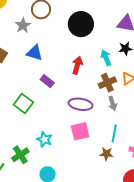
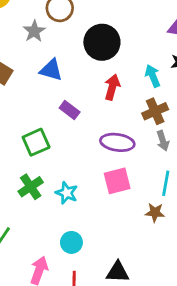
black circle: (81, 24) -> (102, 42), moved
green square: (23, 104) -> (36, 142), turned 30
green cross: (20, 155) -> (31, 187), moved

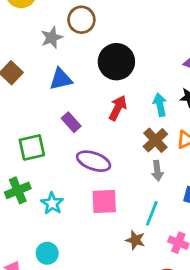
blue triangle: (51, 70) -> (61, 79), turned -40
brown cross: (155, 111) -> (155, 140), turned -30
purple ellipse: (117, 142) -> (94, 161), moved

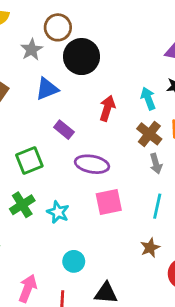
black circle: (116, 62) -> (81, 57), moved
brown star: (135, 240) -> (150, 248), moved, turned -30
cyan circle: (47, 253) -> (74, 261), moved

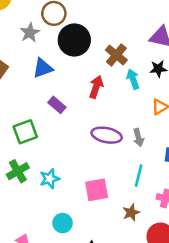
brown cross: (149, 134) -> (116, 55), moved
purple ellipse: (92, 164) -> (107, 135), moved
pink square: (109, 202) -> (97, 190), moved
cyan star: (58, 212) -> (50, 179), turned 30

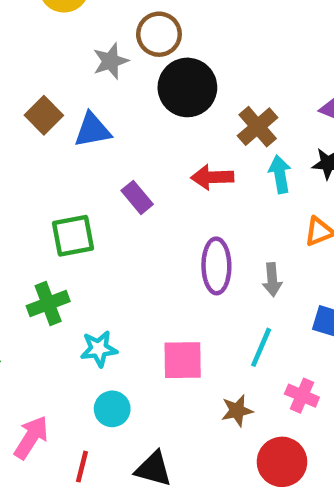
blue triangle: (43, 68) -> (92, 130), moved
red arrow: (96, 87) -> (212, 177), turned -120
purple ellipse: (107, 135) -> (216, 266), turned 68
cyan star: (50, 179) -> (99, 349), moved

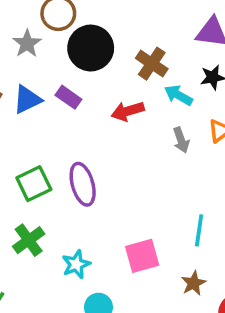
cyan arrow: (280, 174) -> (178, 95), turned -36
purple rectangle: (137, 197) -> (68, 97), moved
purple ellipse: (216, 266) -> (83, 184), moved
gray arrow: (272, 280) -> (181, 140), moved

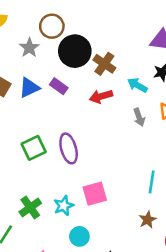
brown cross: (152, 64) -> (104, 64), moved
green cross: (29, 240) -> (30, 208), moved
pink square: (142, 256) -> (95, 194), moved

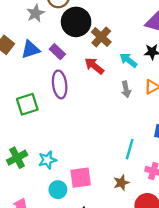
red arrow: (101, 96) -> (94, 66), turned 48
purple ellipse: (69, 148) -> (60, 84), moved
pink square: (95, 194) -> (81, 178), moved

